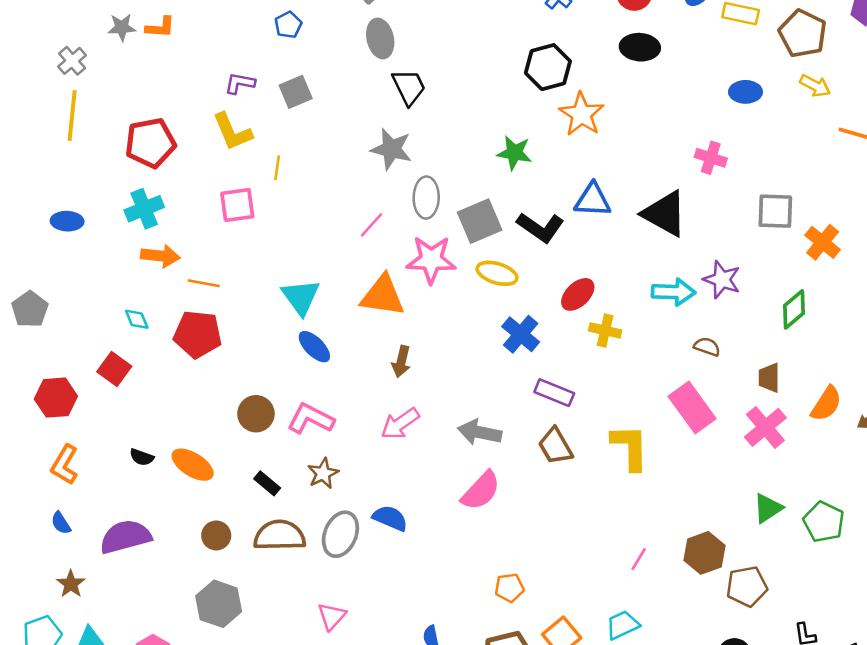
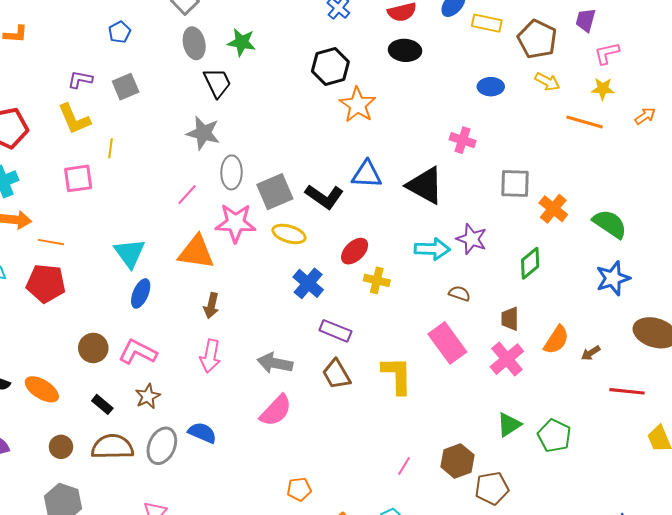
green star: (514, 153) -> (242, 42), moved
blue ellipse: (314, 347) -> (141, 293), turned 68
pink arrow: (400, 424) -> (210, 356), turned -44

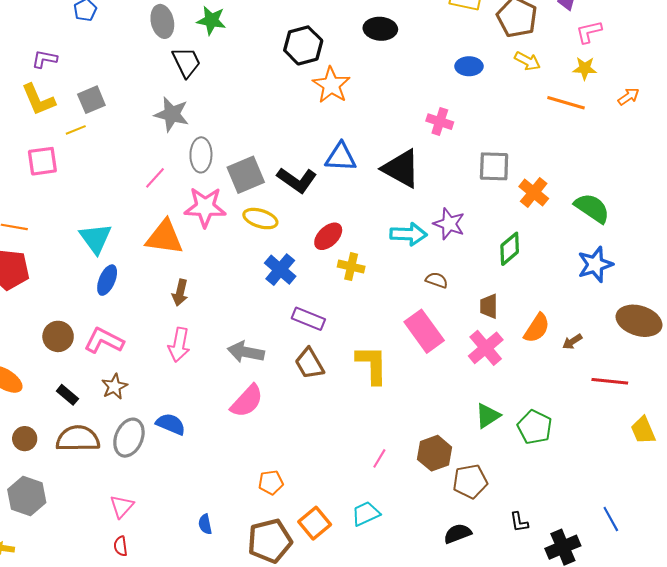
gray square: (126, 87) -> (91, 100), moved
yellow line: (110, 148) -> (76, 130), turned 60

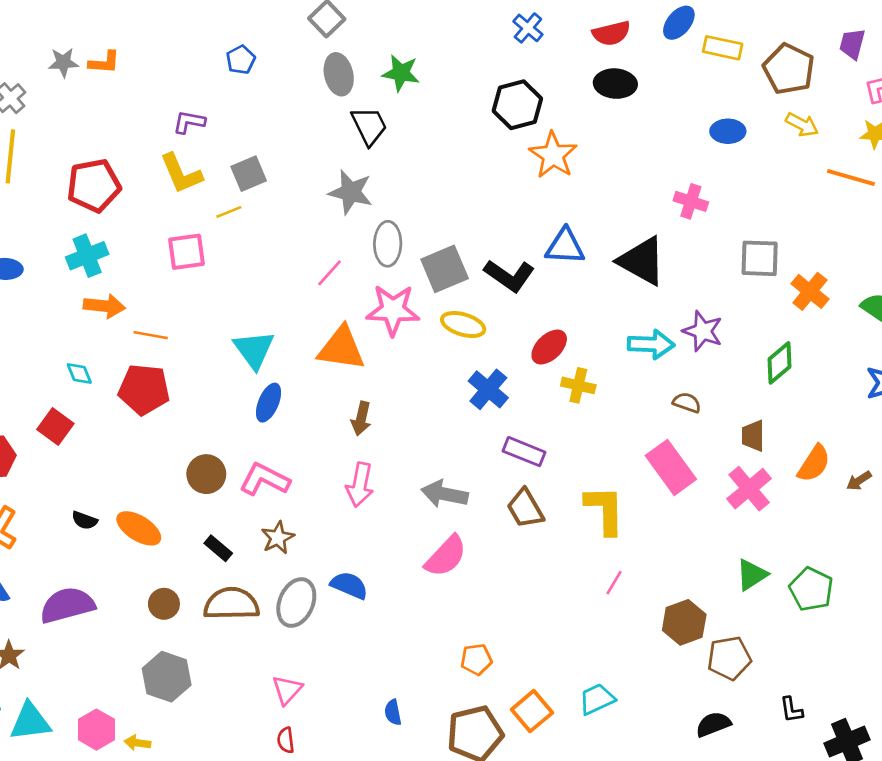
pink line: (379, 458) -> (614, 583), moved

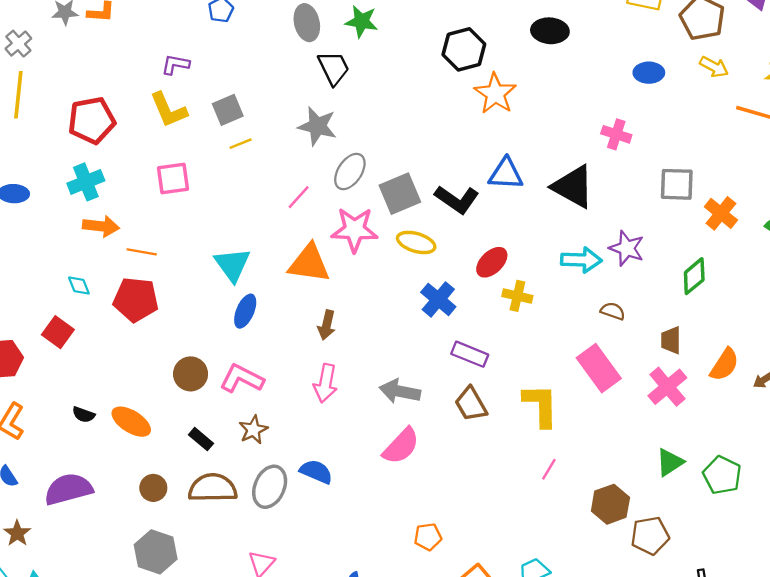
yellow line: (229, 212) -> (241, 144), moved
gray ellipse: (388, 244) -> (350, 172), turned 33

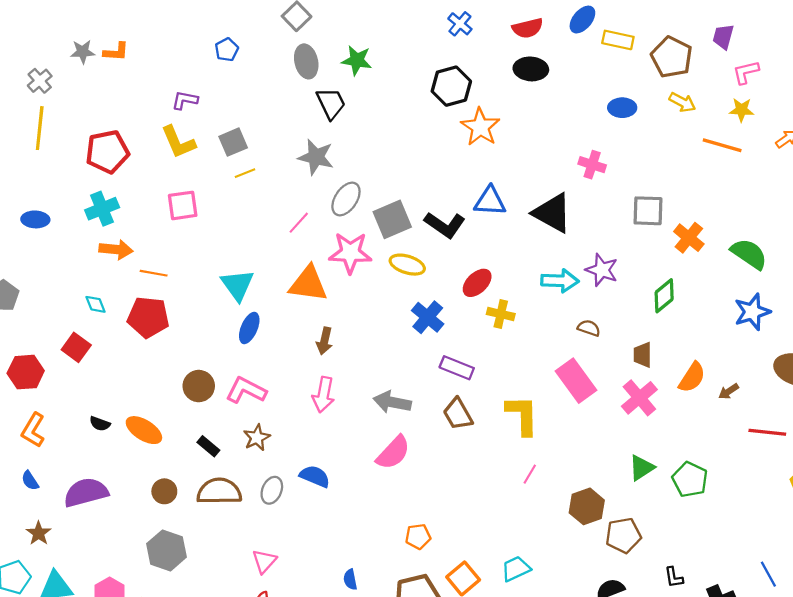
gray ellipse: (270, 487) -> (272, 490), size x0.7

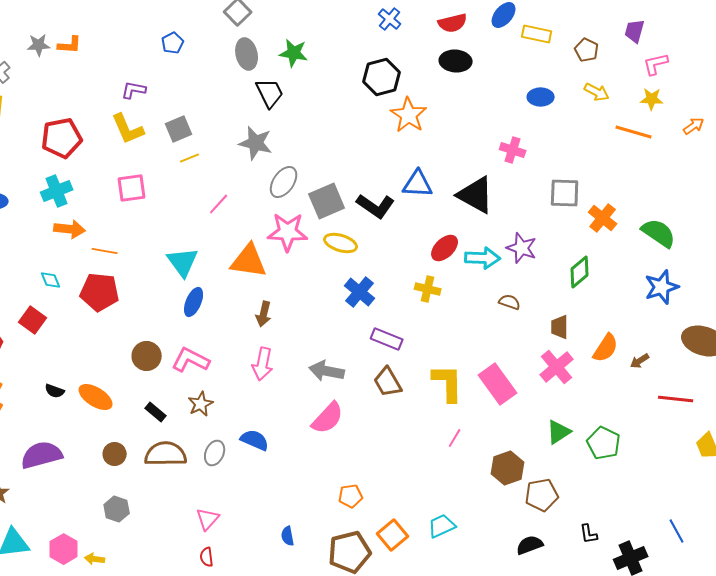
brown pentagon: (672, 57) -> (587, 50), size x0.6
pink line: (299, 223) -> (219, 204), moved
red ellipse: (477, 283) -> (445, 248), moved
pink rectangle: (576, 381) -> (498, 384), moved
gray hexagon: (166, 550) -> (117, 509), size x0.7

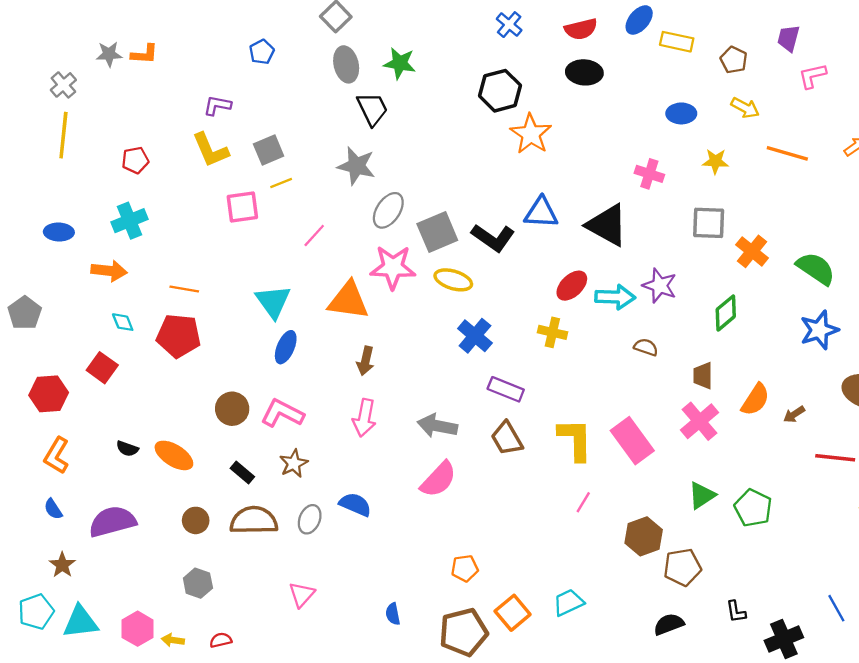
yellow star: (652, 99) -> (715, 161), moved
red pentagon: (62, 138) -> (135, 160), size x0.6
pink square: (132, 188) -> (242, 207), moved
orange arrow: (70, 229) -> (109, 271), moved
red semicircle: (207, 557) -> (221, 640), moved, turned 84

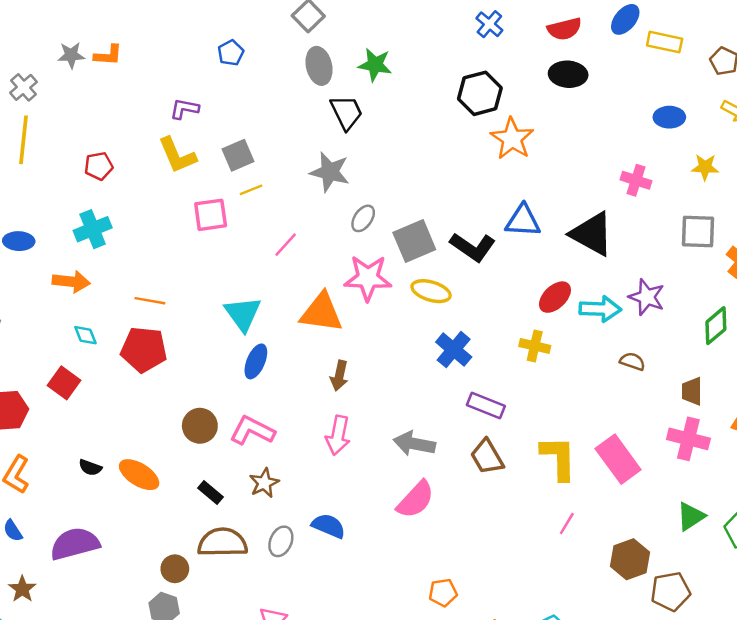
gray ellipse: (388, 210) -> (363, 218), size x0.7
pink cross: (700, 421) -> (688, 439), turned -36
brown circle: (196, 520) -> (175, 569), moved

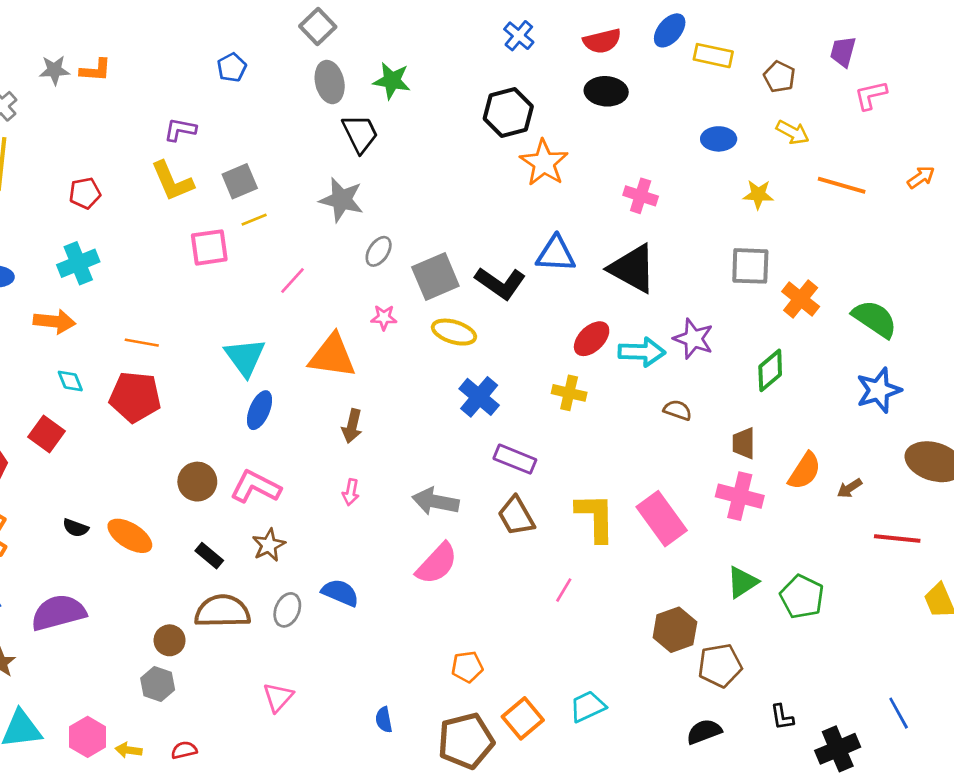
pink cross: (636, 180) -> (641, 196), moved
pink star: (368, 278) -> (384, 318), size x0.5
pink arrow: (338, 435) -> (351, 492), size x0.6
pink line: (567, 523) -> (564, 590), moved

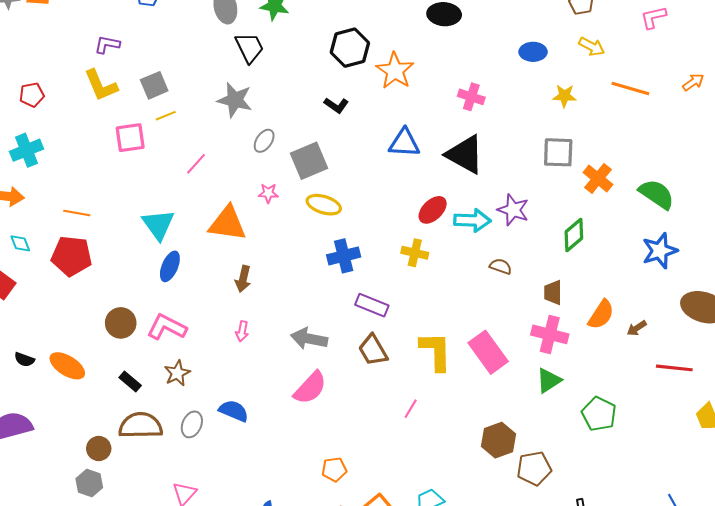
black hexagon: (508, 112) -> (350, 48), moved
black L-shape: (500, 283) -> (336, 105), moved, size x0.6
blue cross: (479, 397) -> (344, 256), turned 36
green triangle: (742, 582) -> (549, 380), moved

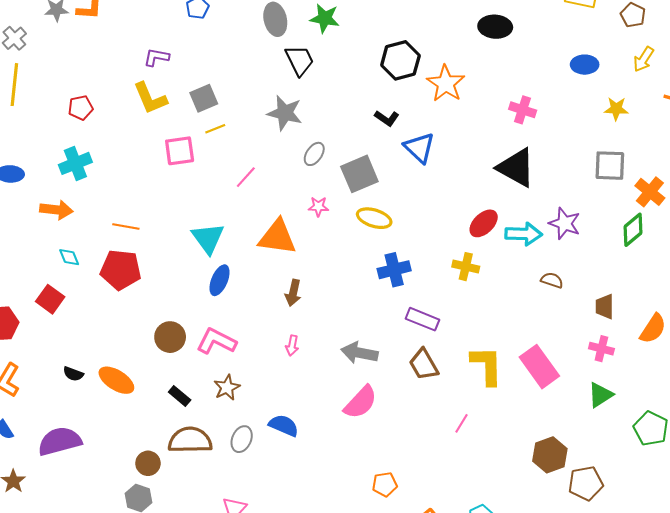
yellow arrow: (592, 47) -> (644, 59), turned 95
blue triangle: (404, 143) -> (419, 148), moved, turned 40
green diamond: (574, 235) -> (633, 230), moved
pink cross: (550, 334) -> (601, 349), size x0.7

